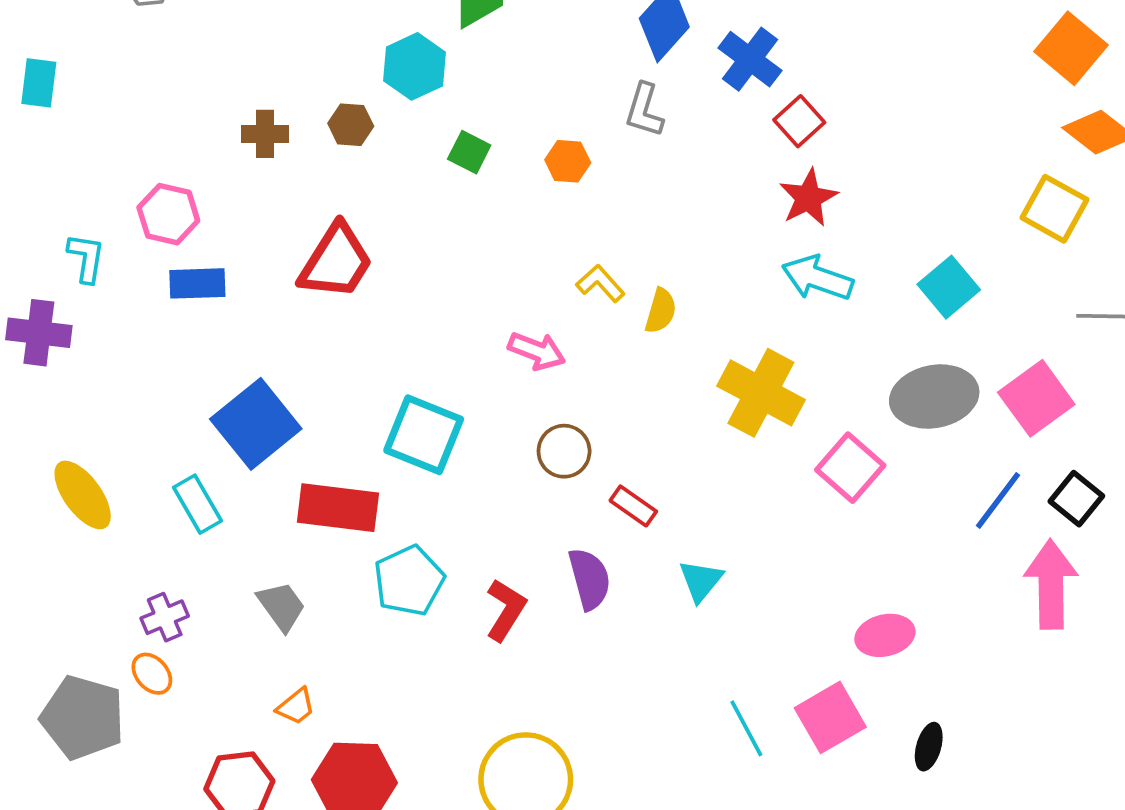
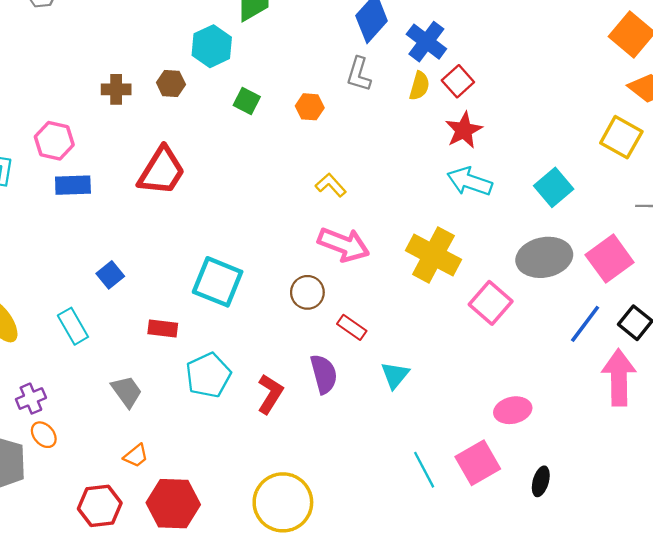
yellow semicircle: (661, 311) -> (419, 86), moved
pink arrow: (537, 351) -> (344, 245), moved, size x1.4
blue square: (256, 424) -> (110, 275), size x0.5
red rectangle: (338, 508) -> (163, 329), size x0.6
purple cross: (165, 617) -> (31, 399), moved

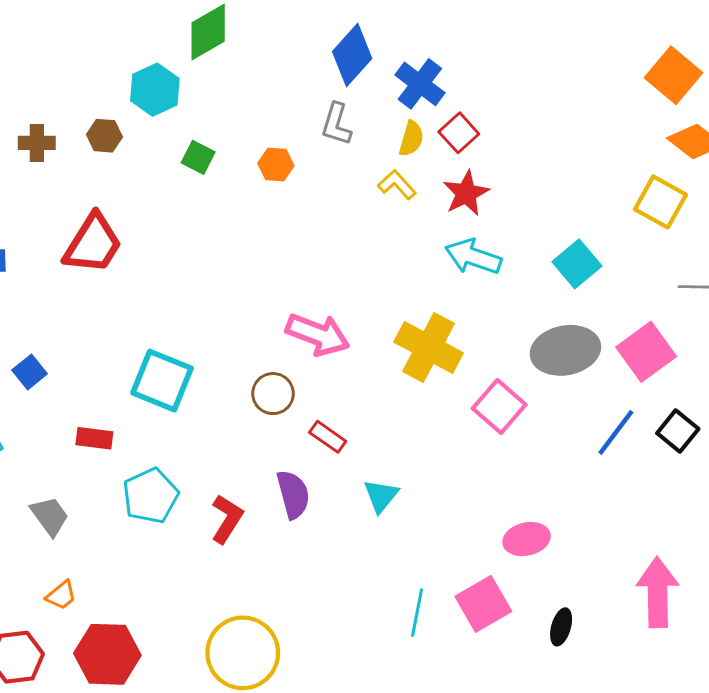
yellow L-shape: (331, 185) -> (397, 185), moved
pink arrow: (619, 378) -> (658, 592), moved
cyan line: (424, 470) -> (417, 613), turned 39

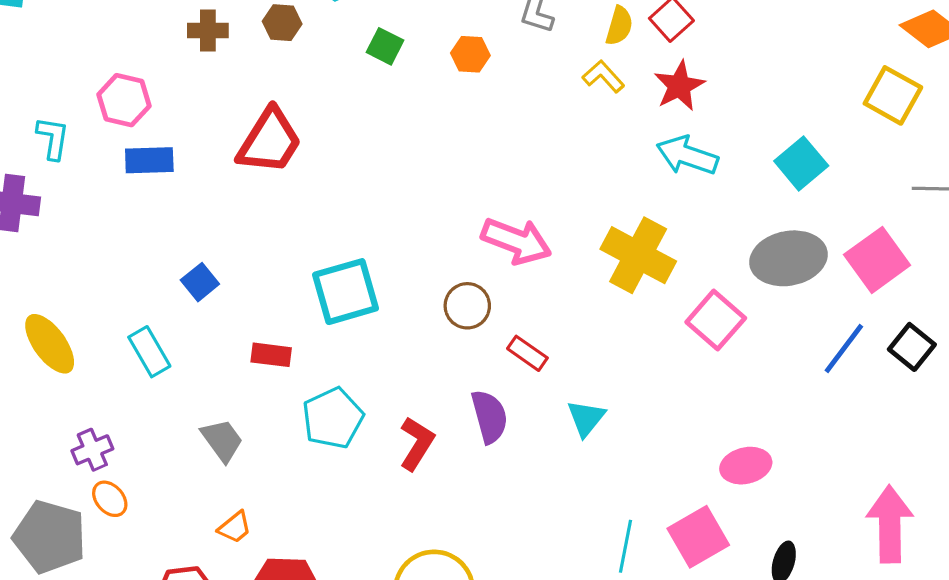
cyan square: (162, 381) -> (345, 292), turned -38

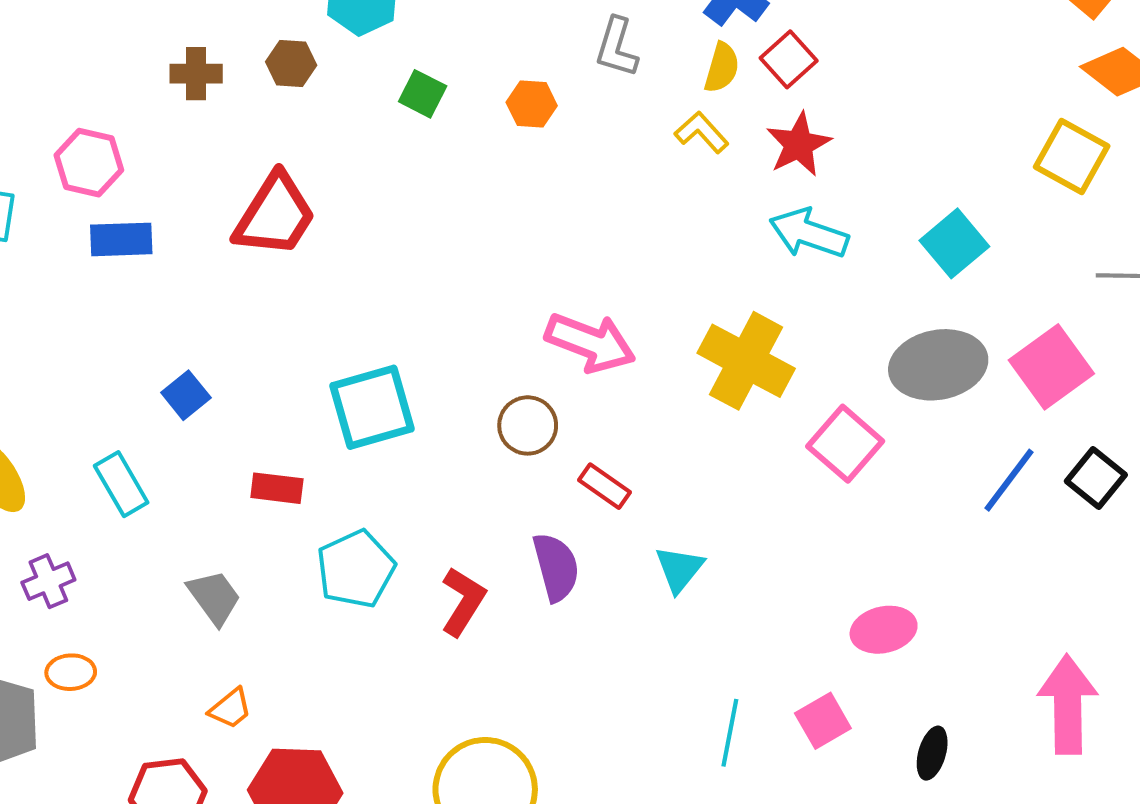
purple cross: (92, 450) -> (48, 581), moved
orange ellipse: (110, 499) -> (71, 672), turned -51
pink square: (698, 537) -> (823, 721), size x0.7

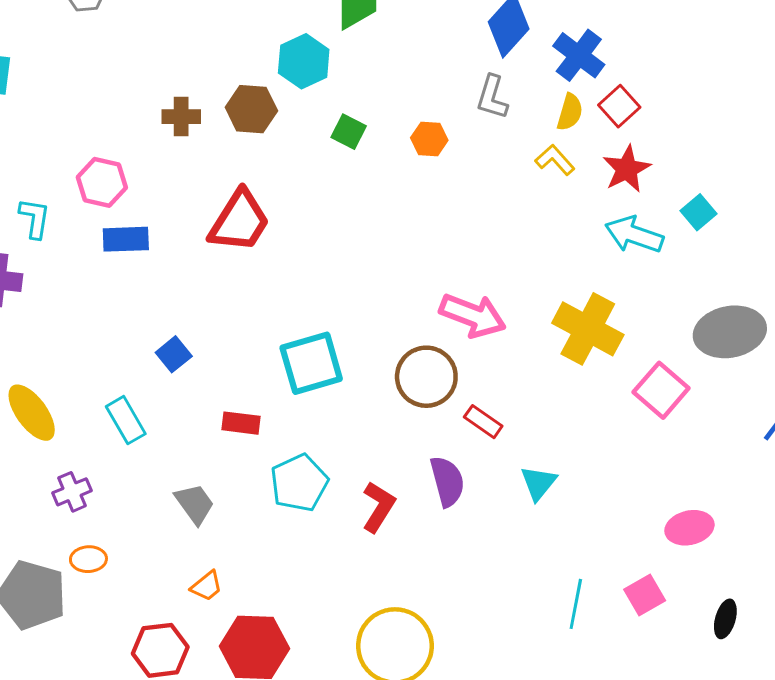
brown hexagon: (291, 64) -> (251, 109), size x1.4
cyan square: (954, 243) -> (698, 212), moved, size x0.7
brown circle: (528, 425) -> (426, 377), size x1.4

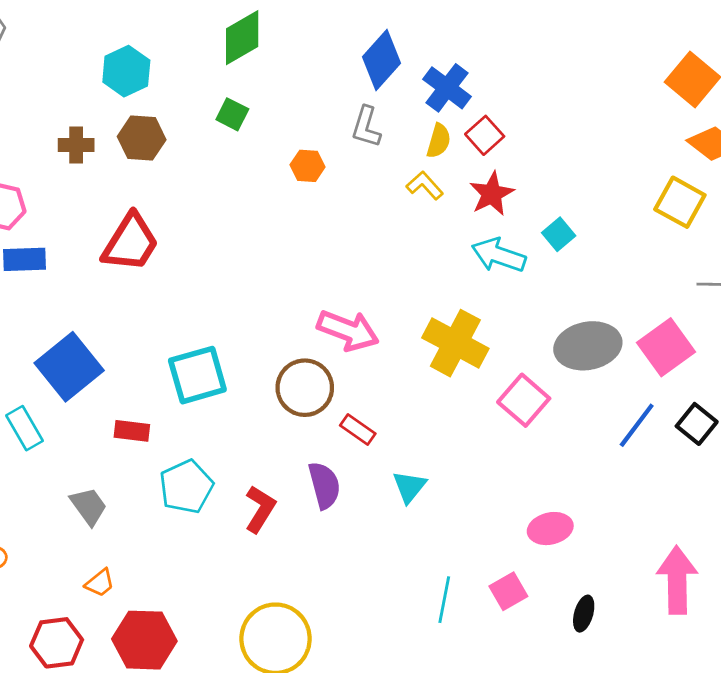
cyan hexagon: (304, 61) -> (126, 71), moved
green square: (349, 132) -> (232, 114), moved
blue square: (174, 354) -> (69, 367), size x2.0

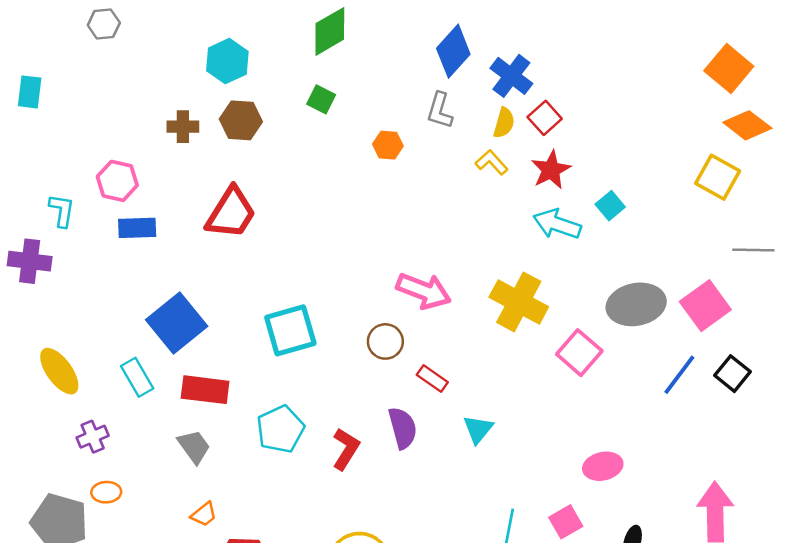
brown circle: (305, 388) -> (385, 341), size x0.7
red rectangle: (132, 431) -> (205, 390), moved, size x1.5

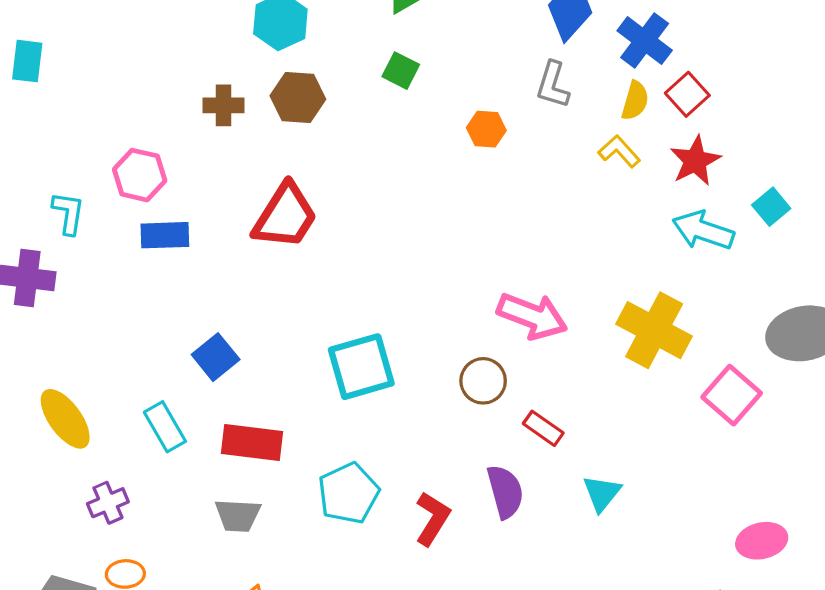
blue square: (177, 323) -> (216, 357), size x0.6
gray trapezoid: (194, 446) -> (238, 515), turned 129

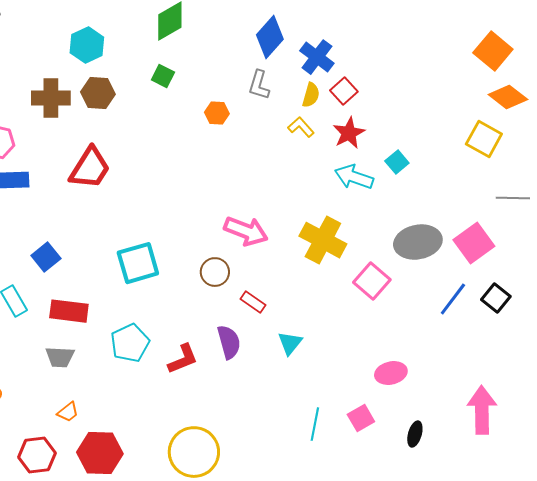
brown cross: (223, 105) -> (51, 98), size x1.5
red L-shape: (432, 519) -> (183, 359), turned 36

